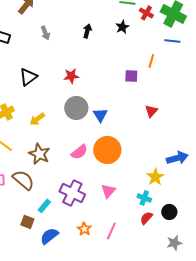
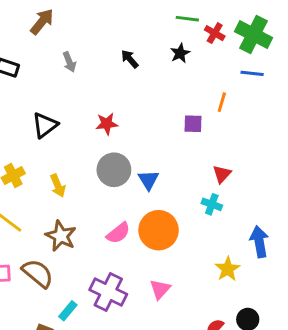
black arrow: (87, 31) -> (130, 59), turned -56
yellow arrow: (37, 119) -> (58, 186), turned -77
blue arrow: (177, 158) -> (259, 242), turned -85
cyan cross: (144, 198) -> (212, 204), moved

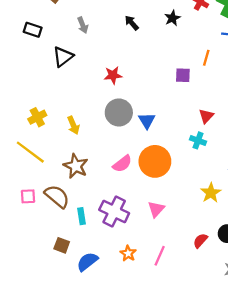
black triangle: (45, 125) -> (63, 57), moved
cyan rectangle: (68, 311) -> (82, 216), moved, turned -49

